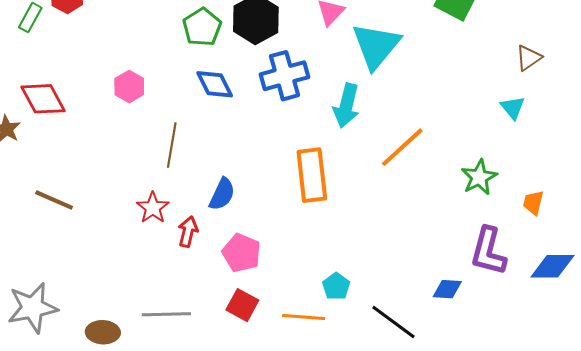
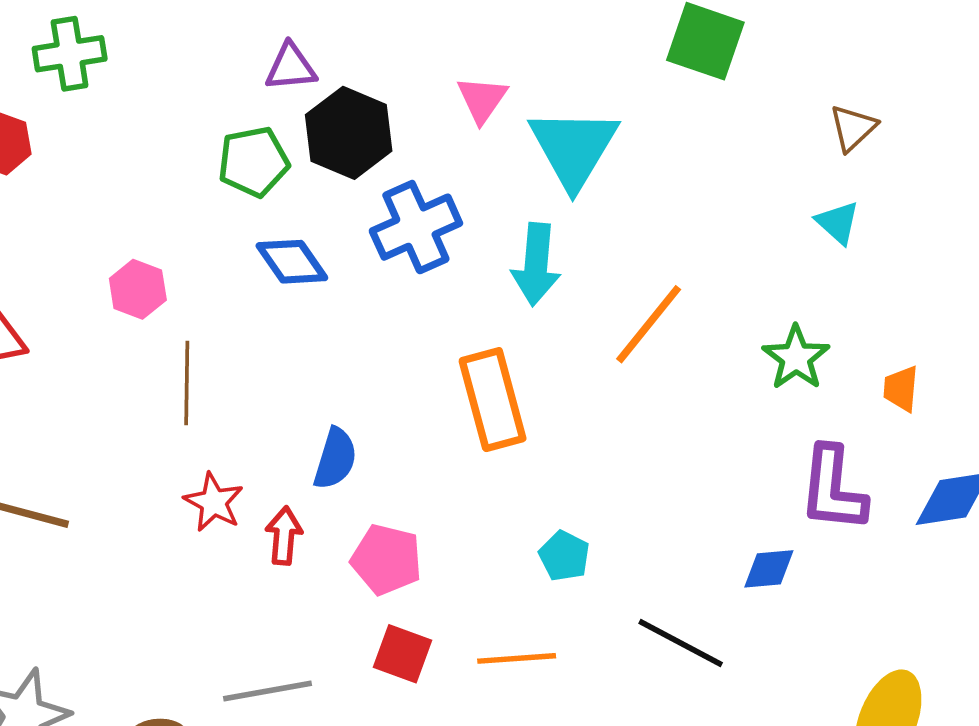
green pentagon: (202, 27) -> (253, 162), turned 30
brown line: (172, 145) -> (187, 383), moved
cyan pentagon: (336, 286) -> (564, 556), moved

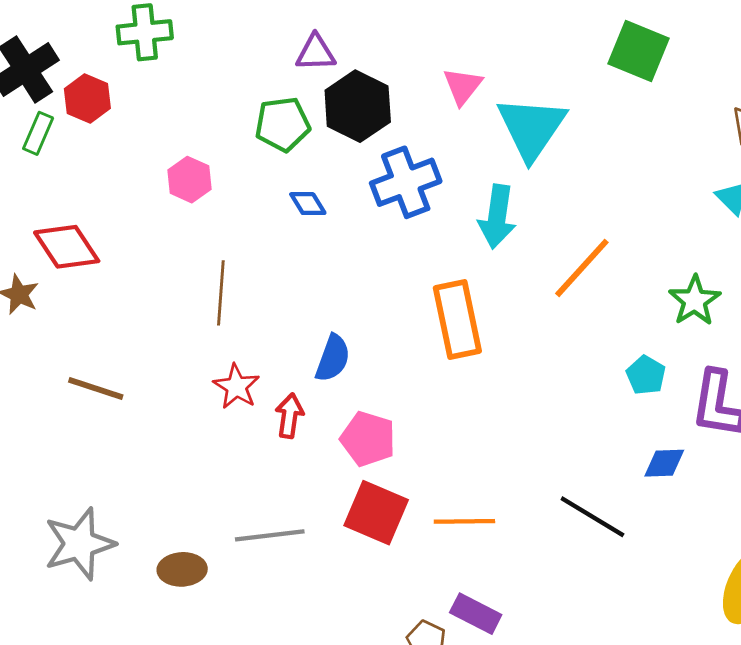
blue diamond: (292, 262) -> (308, 204), size x0.7
pink hexagon: (138, 289) -> (189, 180), moved
cyan pentagon: (564, 556) -> (646, 375), moved
red square: (402, 654) -> (376, 513), size x1.4

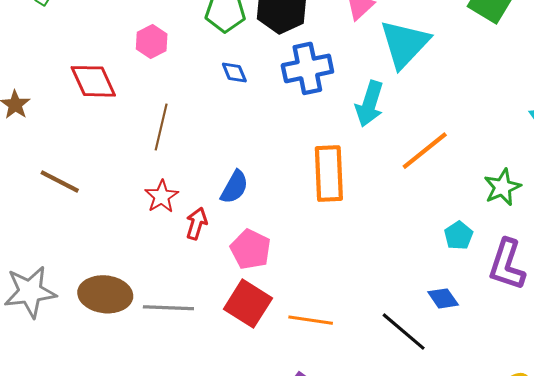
red diamond: (67, 247) -> (93, 81), moved
blue diamond: (664, 463) -> (443, 298), moved, turned 48
brown ellipse: (182, 569) -> (105, 294), moved, size x1.5

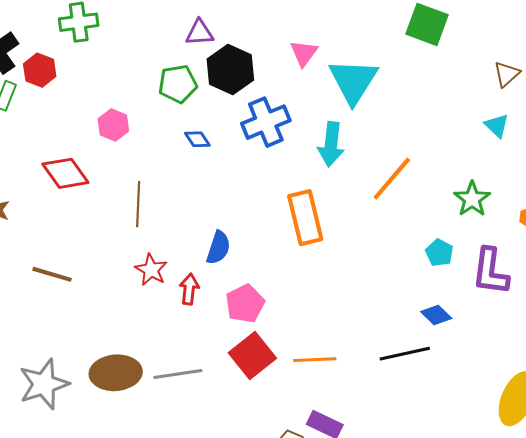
pink pentagon: (251, 249) -> (245, 304), turned 30
red square: (248, 304) -> (252, 356), turned 30
black line: (404, 332) -> (405, 354), turned -42

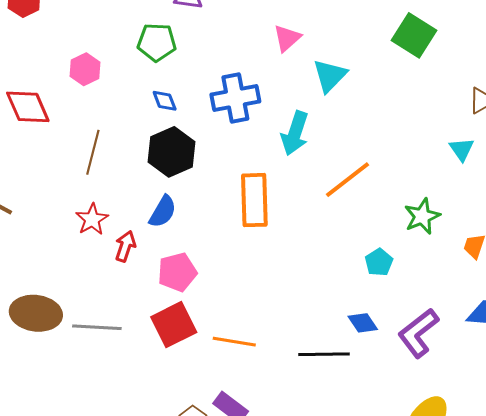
black hexagon: (230, 69) -> (171, 152), moved
cyan triangle: (353, 81) -> (330, 76), size x0.7
purple L-shape: (490, 271) -> (418, 333), moved, turned 33

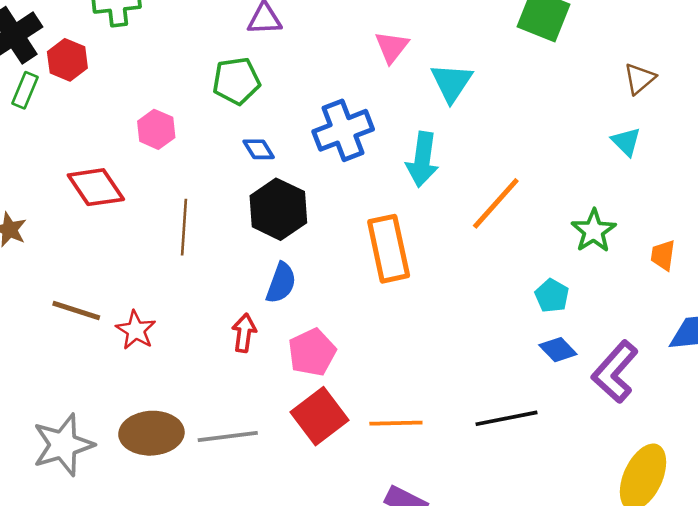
red star: (92, 219) -> (136, 330), moved
blue diamond: (363, 323) -> (558, 350), moved

